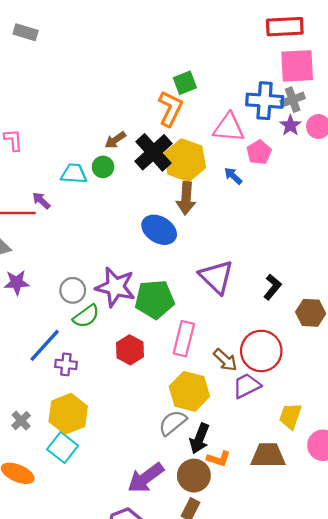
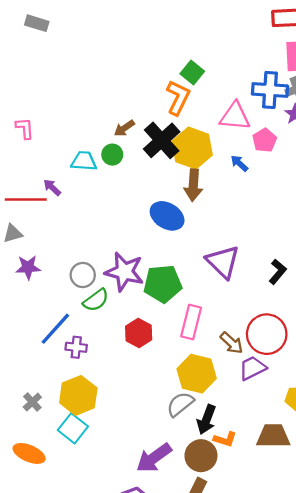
green square: (185, 83) -> (192, 72), turned -30

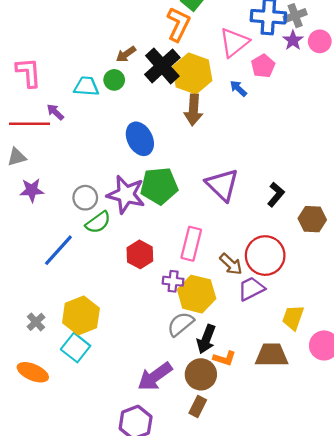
pink triangle: (235, 116) -> (234, 42), turned -44
pink L-shape: (25, 128) -> (28, 72), moved, size x1.4
blue ellipse: (167, 216) -> (140, 139), moved, turned 32
green pentagon: (163, 284) -> (159, 186), moved
purple cross: (76, 347) -> (173, 281), moved

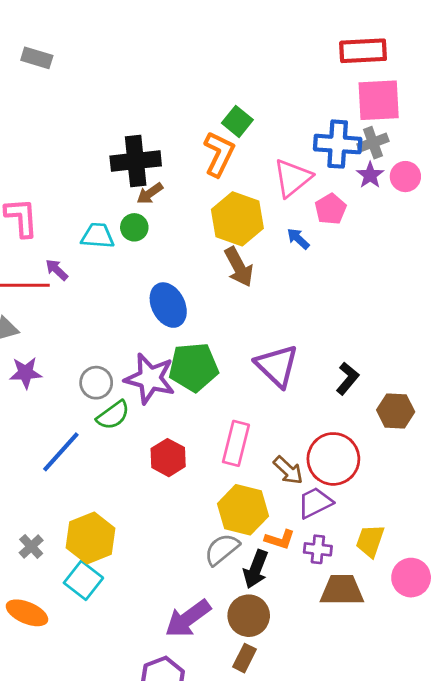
black cross: (162, 66) -> (136, 161), moved, turned 36
brown arrow: (193, 110) -> (239, 267), turned -32
purple cross: (173, 281) -> (318, 549), moved
orange L-shape: (224, 358) -> (280, 539), moved

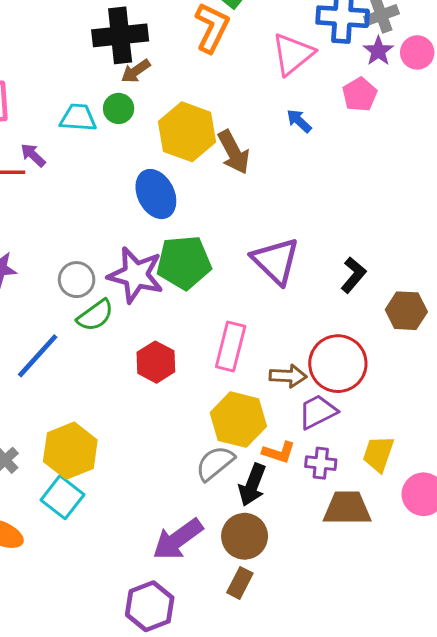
pink pentagon: (331, 209) -> (360, 94), moved
yellow hexagon: (237, 219) -> (187, 132), moved
brown arrow: (288, 470) -> (288, 376), turned -40

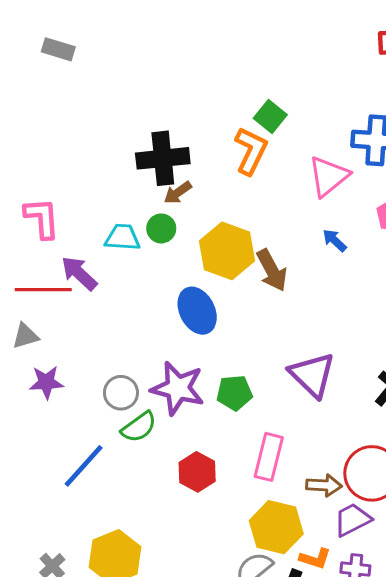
purple arrow: (33, 155) -> (79, 273), size x1.5
green pentagon: (184, 262) -> (234, 393), moved, size x0.7

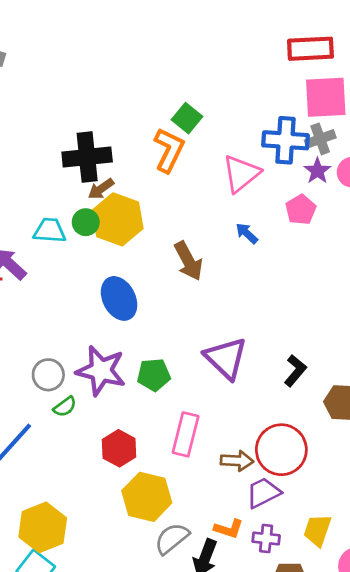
yellow hexagon: (227, 251) -> (118, 219), moved
green semicircle: (139, 427) -> (65, 407), size x0.7
yellow hexagon: (276, 527) -> (147, 497), moved

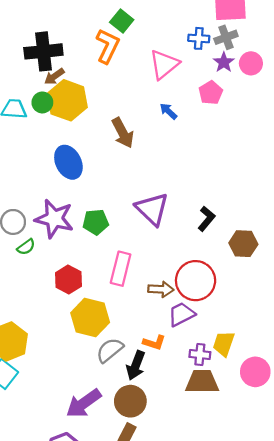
blue cross: (286, 140) -> (199, 38), size x0.6
purple cross: (266, 538) -> (200, 354), moved

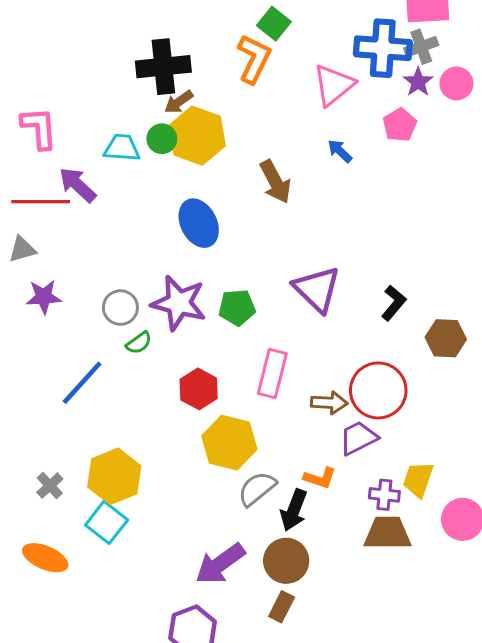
blue cross: (199, 38) -> (383, 48), size x1.8

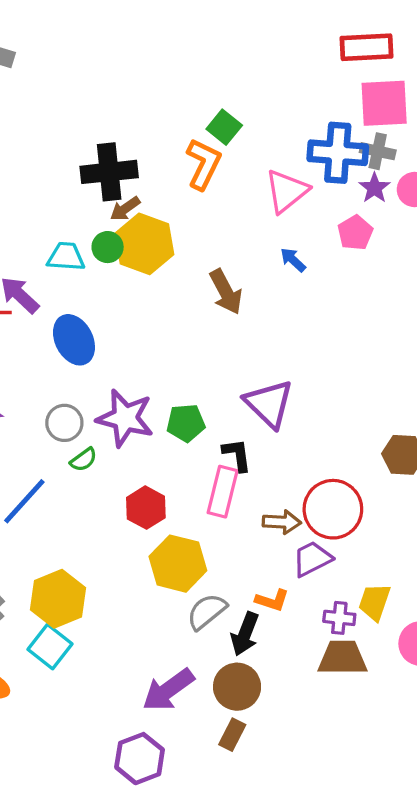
gray cross: (421, 47) -> (378, 151), turned 32
blue ellipse: (199, 223) -> (74, 340), moved
black L-shape: (394, 303) -> (237, 455), moved, turned -48

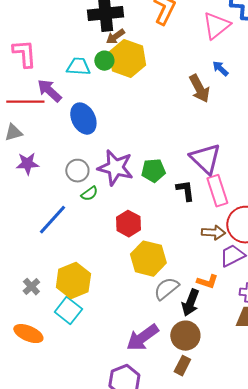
brown arrow: (226, 292) -> (199, 89), moved
pink rectangle: (223, 492) -> (217, 191), moved, turned -32

